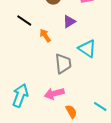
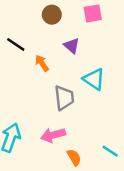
purple triangle: (69, 22) -> (72, 46), turned -48

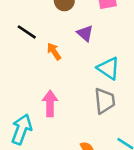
gray trapezoid: (64, 98) -> (105, 101), moved
pink arrow: (53, 135) -> (50, 103), moved, turned 105

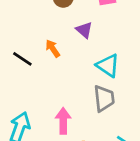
black line: (27, 32) -> (22, 59), moved
pink arrow: (50, 103) -> (63, 121), moved

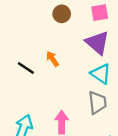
purple triangle: (84, 30) -> (97, 43), moved, size x1.6

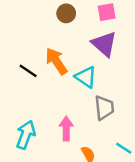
orange arrow: (52, 59) -> (56, 61), size x1.6
cyan triangle: (101, 74) -> (86, 77), moved

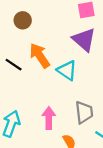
brown circle: (66, 13) -> (23, 20), moved
gray trapezoid: (104, 108) -> (84, 112), moved

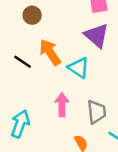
pink arrow: (49, 118) -> (62, 105), moved

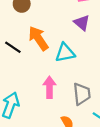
purple triangle: (97, 35) -> (82, 23), size x0.7
cyan triangle: (79, 68) -> (65, 53), turned -45

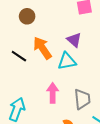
purple triangle: (82, 23) -> (74, 40), moved

